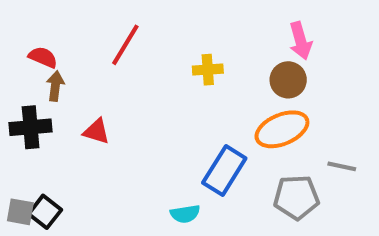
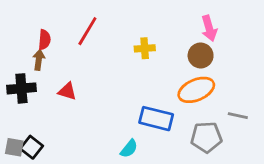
red semicircle: (43, 57) -> (44, 40), moved, turned 72
blue rectangle: (224, 171) -> (156, 119), turned 72
cyan semicircle: (185, 214) -> (129, 149), turned -42

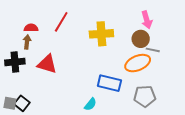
red semicircle: (44, 40) -> (31, 28), turned -96
yellow cross: (145, 48) -> (101, 34), size x1.6
red triangle: (67, 91) -> (47, 64), size x1.5
gray line: (238, 116) -> (153, 50), moved

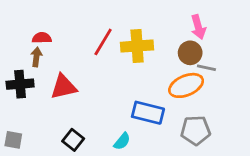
red line: (61, 22) -> (103, 42), moved
red triangle: (47, 64) -> (64, 87), turned -30
black square: (22, 103) -> (73, 140), moved

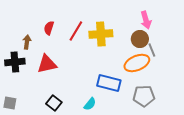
red semicircle: (42, 38) -> (49, 28), moved, turned -72
gray line: (206, 68) -> (152, 50), turned 56

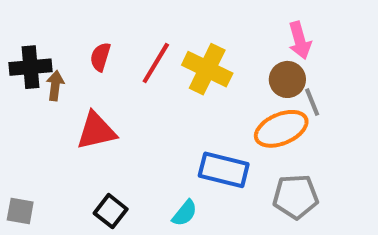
yellow cross: (101, 34) -> (207, 69), turned 30
black cross: (15, 62) -> (30, 67), moved

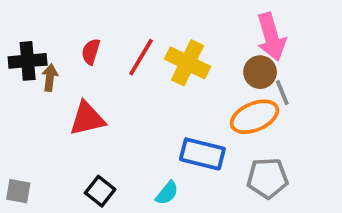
pink arrow: (300, 40) -> (271, 37), size x1.4

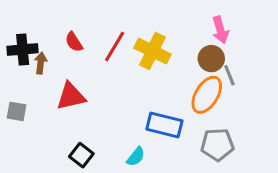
pink arrow: (271, 37) -> (220, 30), size x0.7
red semicircle: (91, 52) -> (74, 42), turned -50
orange ellipse: (254, 117) -> (207, 95), turned -36
gray square: (18, 191) -> (17, 111), moved

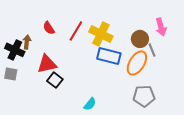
pink arrow: (220, 30) -> (161, 27), moved
black cross: (23, 50) -> (15, 50), moved, turned 30
blue rectangle: (164, 125) -> (109, 56), moved
black square: (81, 155) -> (55, 80), moved

